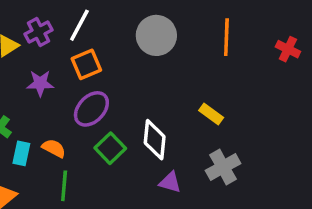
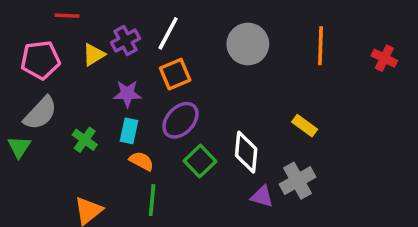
cyan rectangle: (21, 153) -> (129, 131), moved
gray cross: (223, 167) -> (297, 181), moved

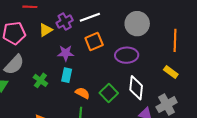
white line: (168, 33) -> (90, 17), turned 42
orange line: (321, 46) -> (175, 40), moved
purple ellipse: (180, 120) -> (127, 55), moved, turned 45
orange semicircle: (141, 161) -> (82, 93), moved

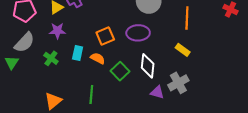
orange square: (94, 42) -> (105, 36), moved
purple star: (66, 53) -> (57, 31), moved
orange semicircle: (82, 93) -> (98, 58), moved

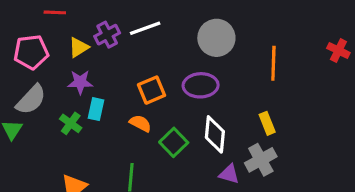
yellow rectangle: (183, 50) -> (267, 123), moved, turned 32
cyan rectangle: (78, 53) -> (96, 109), moved

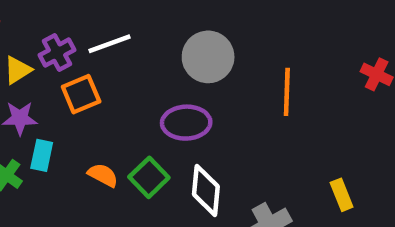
orange square: (151, 90) -> (81, 94), moved
yellow rectangle: (267, 123) -> (342, 195), moved
green square: (174, 142) -> (149, 177), moved

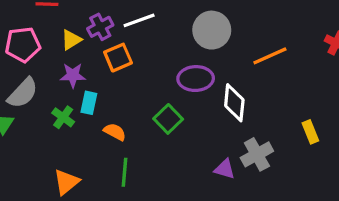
orange line: (287, 92) -> (270, 56), turned 64
orange semicircle: (103, 175) -> (115, 132), moved
white diamond: (206, 190) -> (234, 103), moved

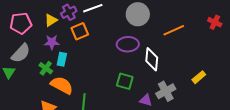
green square: (168, 119) -> (125, 81), moved, turned -30
orange semicircle: (115, 132) -> (62, 85), moved, size x1.6
yellow rectangle: (310, 132) -> (199, 77), turned 72

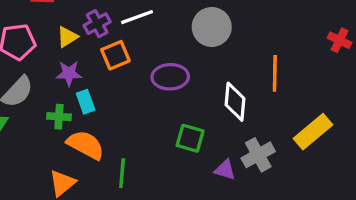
orange line: (174, 30) -> (275, 73), moved, turned -65
purple ellipse: (128, 44) -> (170, 77), moved
cyan rectangle: (62, 59) -> (86, 102), turned -32
green cross: (46, 68) -> (59, 117), turned -32
yellow rectangle: (199, 77) -> (313, 132), size x1.6

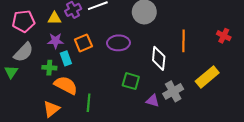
yellow triangle: (67, 37) -> (54, 18), turned 32
red cross: (340, 40) -> (224, 36), moved
orange square: (115, 55) -> (83, 43), moved

